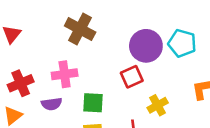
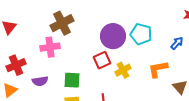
brown cross: (80, 29) -> (62, 23), turned 35
pink cross: (65, 74) -> (50, 47), moved
yellow cross: (158, 105) -> (123, 70), moved

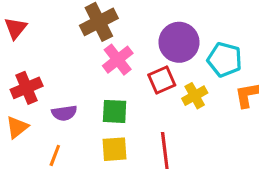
cyan pentagon: (141, 34) -> (225, 60), moved
pink cross: (50, 47) -> (118, 60), moved, turned -30

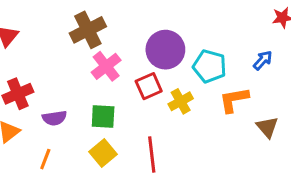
yellow square: (115, 149) -> (103, 153), turned -36

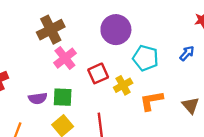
purple circle: (165, 50) -> (116, 30), moved
orange L-shape: (234, 100) -> (151, 101), moved
purple semicircle: (54, 118) -> (38, 98), moved

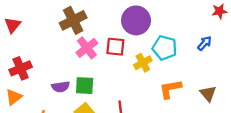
red square: (98, 73) -> (115, 47), moved, turned 30
yellow cross: (123, 85) -> (143, 63), moved

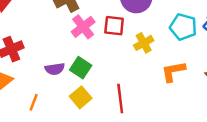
cyan pentagon: (165, 48) -> (183, 27), moved
green square: (85, 86) -> (81, 68), turned 30

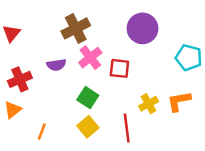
red square: (114, 26) -> (119, 68), moved
yellow cross: (144, 43) -> (149, 104), moved
purple semicircle: (55, 69) -> (56, 65), moved

